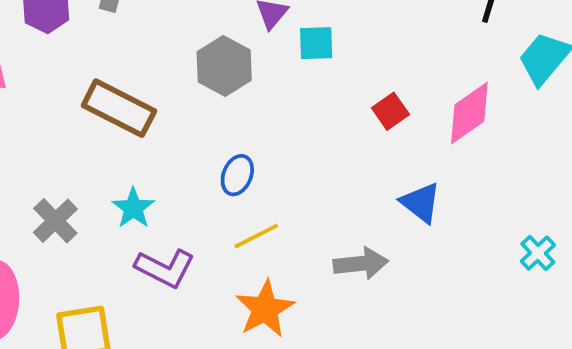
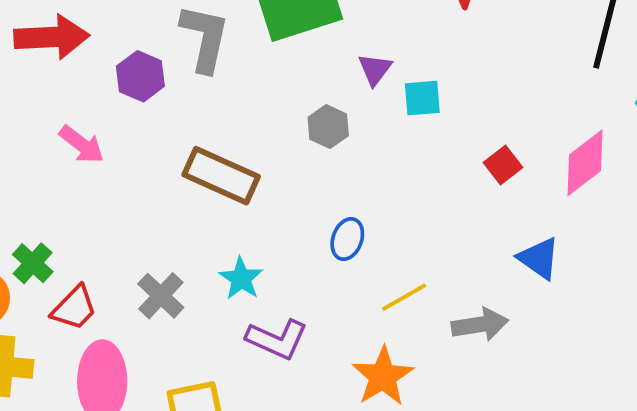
gray hexagon: (224, 66) -> (328, 127), size x0.7
yellow line: (256, 236) -> (404, 297), moved

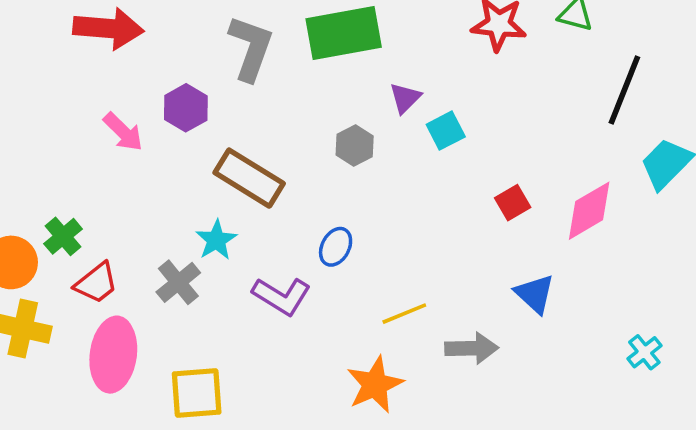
purple hexagon: (140, 76) -> (186, 108), moved
cyan square: (422, 98) -> (446, 131), turned -30
blue ellipse: (347, 239) -> (336, 247), moved
cyan star: (241, 278) -> (216, 240), moved
purple L-shape: (277, 339) -> (282, 296), moved

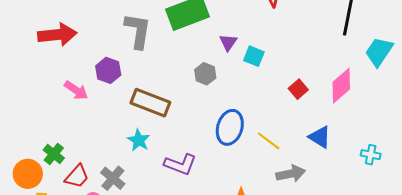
cyan square: (446, 131) -> (254, 56), turned -30
blue ellipse: (336, 247) -> (230, 127), moved, size x1.6
gray cross: (178, 282) -> (113, 178), moved
yellow line: (404, 314) -> (269, 141), moved, turned 70
cyan cross: (644, 352) -> (371, 155), moved, turned -30

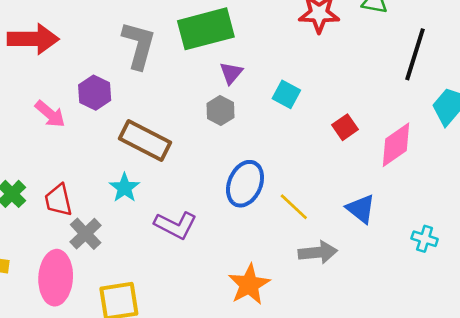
purple triangle: (228, 42) -> (231, 73), moved
red square: (298, 89) -> (345, 127), moved
red trapezoid: (77, 176) -> (58, 200), moved, turned 120

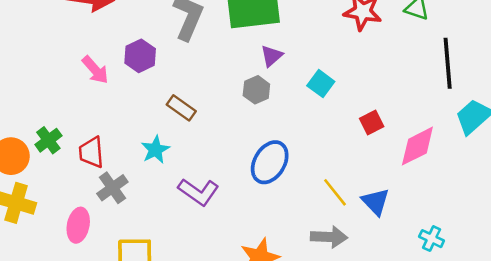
black line: (415, 54) -> (448, 63), turned -30
brown rectangle: (145, 140) -> (181, 108), size x0.6
yellow line: (294, 207) -> (335, 192), moved
pink ellipse: (56, 278) -> (78, 225), size x0.7

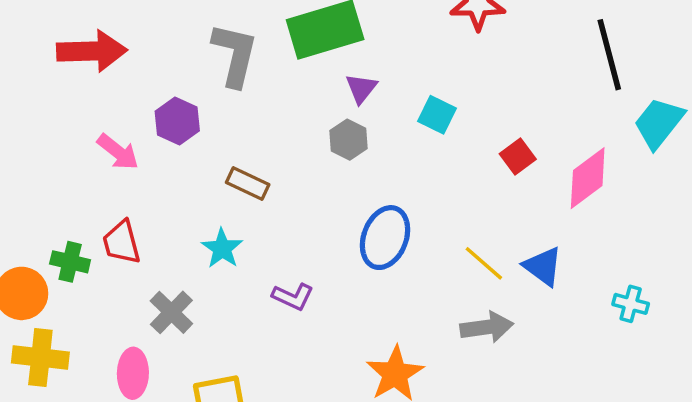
green cross: (48, 140) -> (70, 262), turned -30
red trapezoid: (91, 152) -> (122, 242), moved
purple L-shape: (198, 192) -> (293, 297), size x0.7

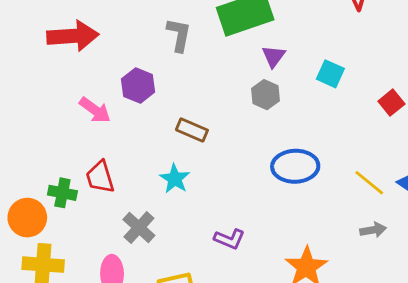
gray L-shape: (235, 55) -> (179, 35), size x0.7
blue ellipse: (385, 238) -> (295, 166), turned 69
purple L-shape: (293, 297) -> (229, 239), moved
gray arrow: (487, 327) -> (373, 230), size x0.7

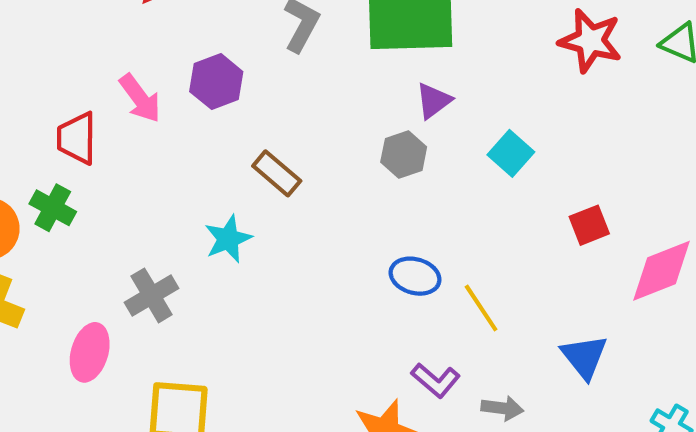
blue ellipse: (295, 166) -> (415, 276), size x0.7
red trapezoid: (100, 177) -> (77, 138), moved
yellow line: (369, 183) -> (481, 308), moved
purple L-shape: (229, 239) -> (436, 380), moved

